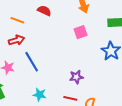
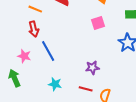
red arrow: (16, 40) -> (34, 29), turned 91

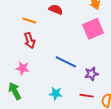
pink square: (98, 23) -> (93, 29), size x1.5
blue line: (48, 51) -> (66, 62), moved, turned -30

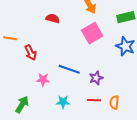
orange line: (29, 20) -> (10, 38), moved
pink star: (23, 68) -> (43, 80), moved
green arrow: (15, 91) -> (22, 104), turned 66

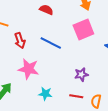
blue line: (69, 69) -> (51, 43), moved
pink star: (43, 80) -> (28, 69), size x1.5

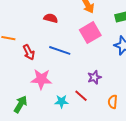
red line: (76, 96) -> (81, 96), moved, turned 40

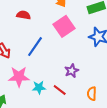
blue line: (60, 50) -> (35, 47), turned -70
cyan star: (61, 101) -> (39, 87), moved

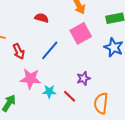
orange semicircle: (92, 94) -> (101, 103), size x1.5

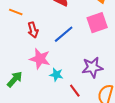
purple star: (83, 78) -> (92, 67), size x1.5
red line: (70, 96) -> (75, 91), moved

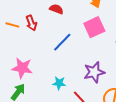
red arrow: (33, 30) -> (31, 23), moved
pink star: (40, 59) -> (22, 68), moved

